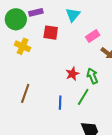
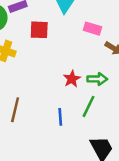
pink rectangle: (93, 36) -> (92, 29), turned 56
green arrow: (92, 76) -> (97, 79), turned 119

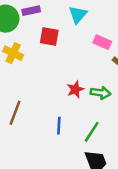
green line: (89, 106) -> (92, 132), moved

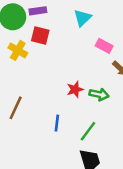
red square: (49, 37) -> (40, 36), moved

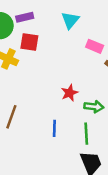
green arrow: (99, 94) -> (94, 107), moved
green line: (88, 131) -> (86, 134), turned -35

